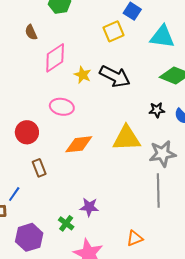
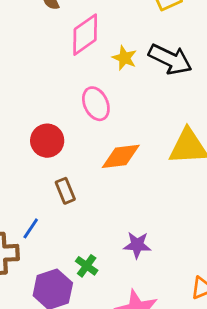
pink ellipse: (62, 107) -> (96, 104), turned 55
green cross: (66, 223) -> (87, 266), moved

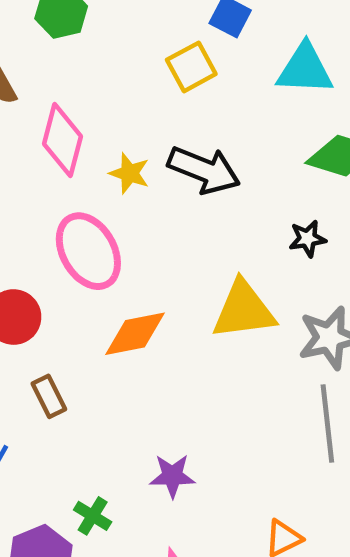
pink diamond: (85, 35) -> (63, 140), turned -36
pink ellipse: (96, 104) -> (88, 251), size x1.4

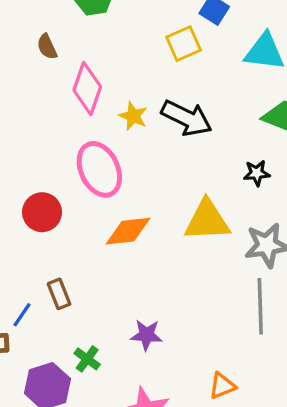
brown rectangle: (49, 396) -> (59, 294), moved

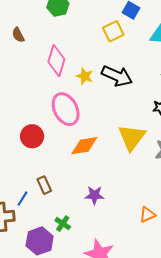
brown semicircle: (47, 47) -> (18, 35), moved
yellow triangle: (207, 220) -> (132, 137), turned -48
purple star: (146, 335) -> (94, 195), moved
orange triangle: (222, 386) -> (147, 215), moved

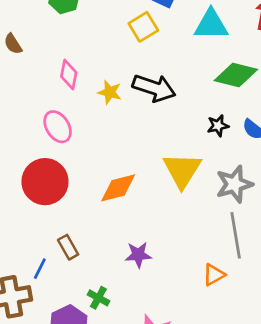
pink diamond: (56, 61) -> (69, 74), size x0.7
pink ellipse: (66, 109) -> (58, 127), moved, size x0.7
red circle: (32, 136) -> (45, 182), size x1.4

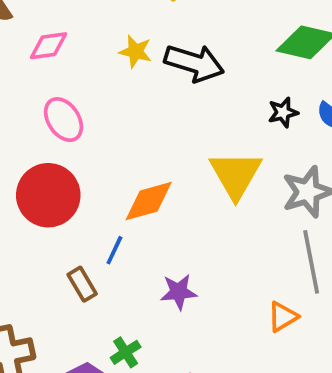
pink diamond: (69, 74) -> (49, 46), moved, turned 72
yellow star: (110, 92) -> (136, 52), moved
blue line: (40, 269) -> (114, 250), moved
green cross: (98, 298) -> (126, 352), turned 30

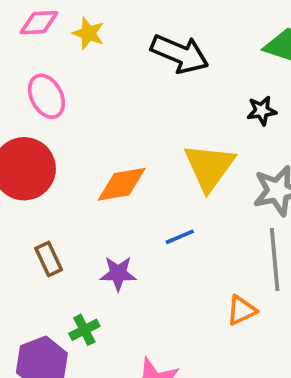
yellow star: (136, 52) -> (88, 33), moved
blue line: (114, 250) -> (180, 237), moved, turned 36
purple star: (179, 292) -> (118, 274), moved

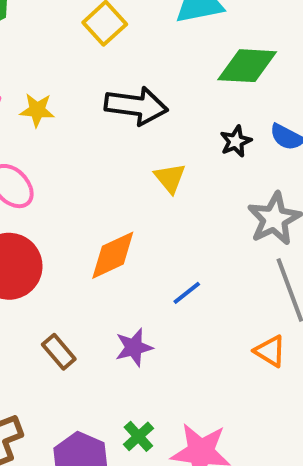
yellow triangle: (209, 167) -> (170, 178), moved, size x0.6
orange triangle: (241, 310) -> (270, 351), turned -48
green cross: (84, 330) -> (138, 436), moved

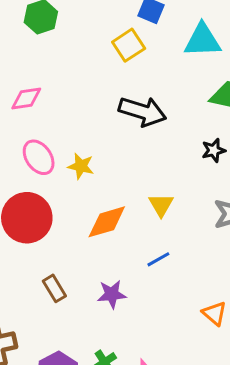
yellow star: (37, 110) -> (81, 166), moved
yellow triangle: (170, 178) -> (161, 205), moved

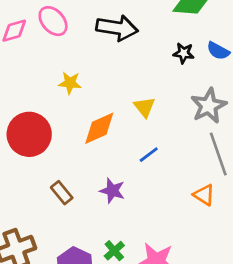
black star: (214, 150) -> (184, 53), turned 30
pink ellipse: (39, 157) -> (53, 21), moved
purple star: (112, 294) -> (112, 191), turned 30

